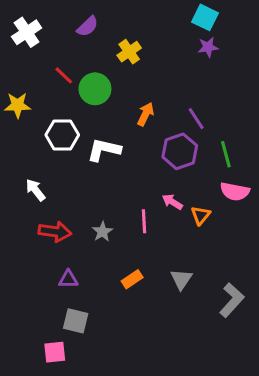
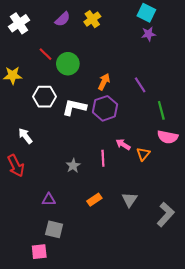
yellow cross: (129, 52) -> (92, 19), moved
purple hexagon: (180, 151) -> (105, 108), moved
red arrow: (55, 232) -> (16, 166), moved, turned 55

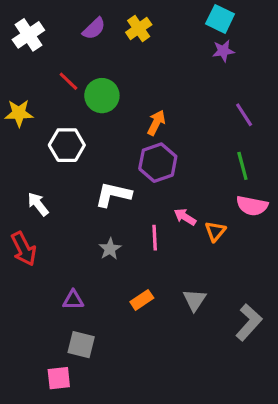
purple line: (140, 85) -> (244, 115), moved
white L-shape: (74, 107) -> (113, 195), moved

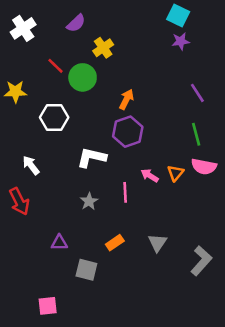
yellow cross: (139, 28) -> (103, 48), moved
orange triangle: (215, 231) -> (175, 173), moved
gray square: (81, 345) -> (86, 270), moved

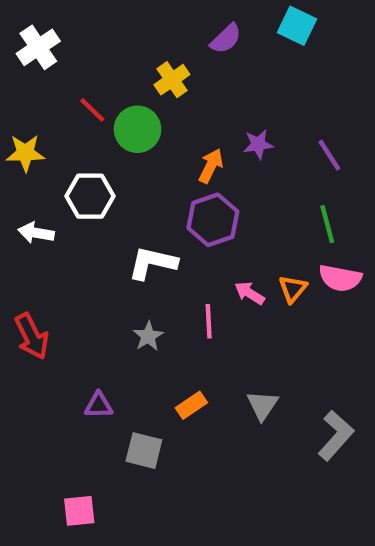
purple semicircle: (76, 23) -> (226, 39), moved
purple star: (181, 41) -> (258, 144), moved
white arrow: (31, 165) -> (36, 233), moved, turned -42

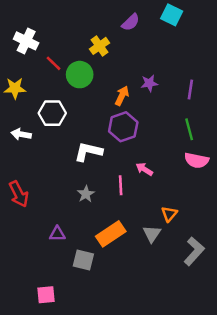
white cross: (38, 47) -> (26, 41), moved, turned -30
purple line: (329, 155) -> (190, 89), turned 42
orange triangle: (293, 289) -> (169, 214), moved
orange rectangle: (191, 405) -> (111, 234), size x1.6

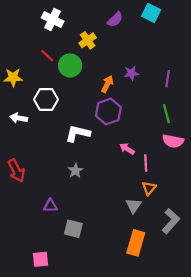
white cross: (26, 41) -> (53, 19), moved
pink line: (121, 185) -> (146, 163), moved
orange rectangle: (111, 234) -> (136, 243), moved, turned -40

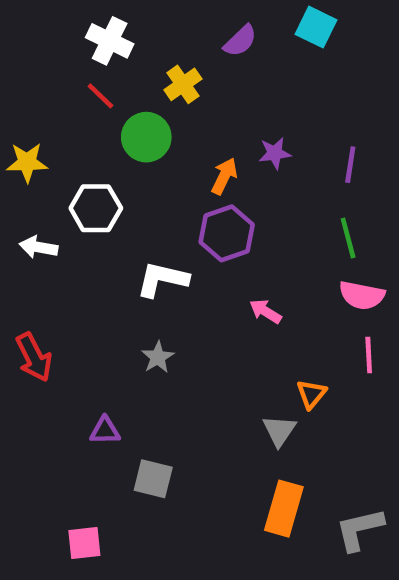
red line: (47, 56) -> (100, 96), moved
pink line: (146, 163) -> (369, 355), moved
gray L-shape: (171, 221) -> (360, 529), moved, turned -145

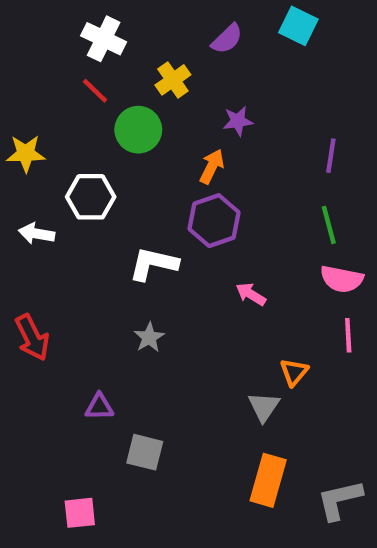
purple star: (275, 153) -> (238, 121), moved

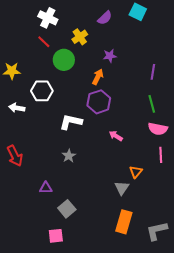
gray square: (145, 452) -> (67, 209), turned 36
pink square: (80, 513) -> (56, 236), moved

